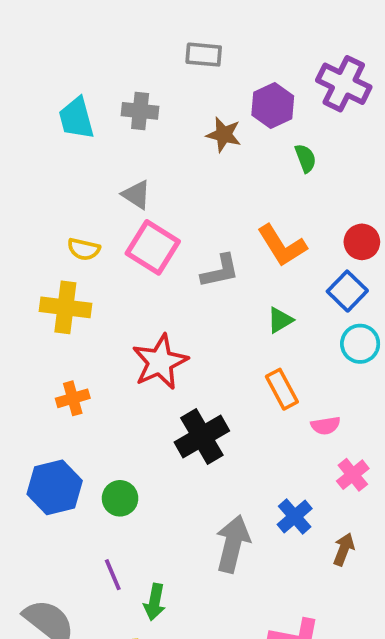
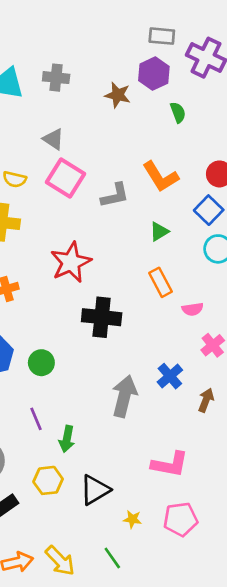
gray rectangle: (204, 55) -> (162, 36), moved
black cross: (202, 436) -> (102, 317), turned 36

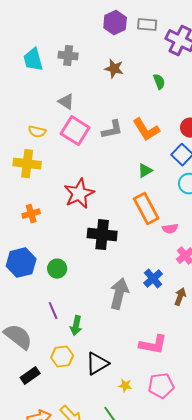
purple hexagon: (154, 74) -> (115, 23), moved
gray L-shape: (115, 195) -> (112, 130), moved
orange rectangle: (160, 282) -> (146, 209), size x1.4

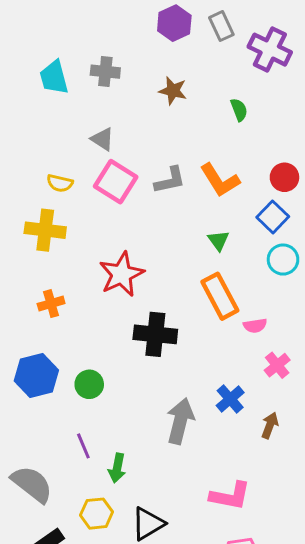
gray rectangle: (147, 25) -> (221, 26), turned 60
green triangle: (145, 171) -> (218, 240), turned -35

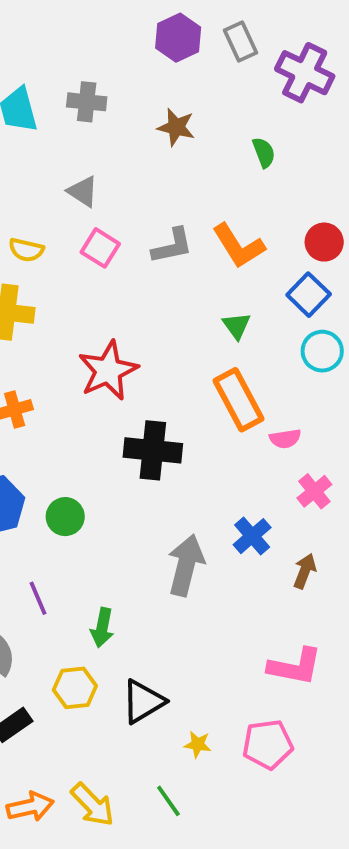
pink square: (116, 182) -> (100, 248), size x0.7
purple line: (83, 446) -> (38, 598), moved
pink L-shape: (230, 496) -> (295, 666), moved

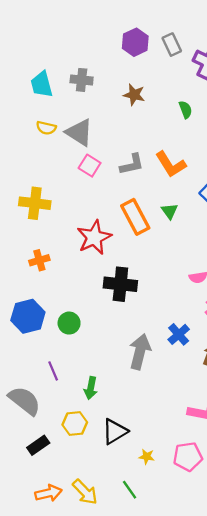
gray triangle: (83, 191) -> (79, 132), size x1.5
yellow semicircle: (26, 250) -> (46, 128), moved
orange rectangle: (238, 400) -> (135, 217), moved

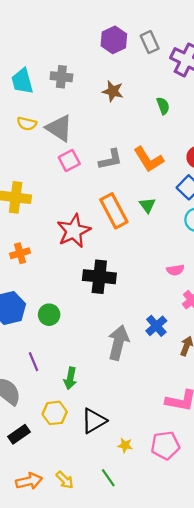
pink square: (90, 166) -> (69, 161), turned 30
yellow arrow: (85, 492) -> (65, 480), size x0.7

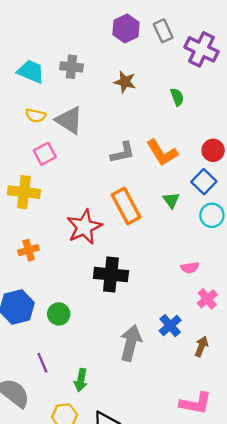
cyan trapezoid: (22, 81) -> (31, 71), turned 128
pink square: (69, 161) -> (45, 154), moved
green triangle: (147, 205) -> (171, 200), moved

